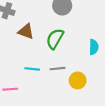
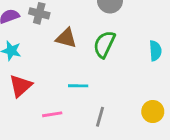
gray line: (58, 69) -> (100, 117), moved, turned -64
yellow circle: (78, 80) -> (153, 112), moved

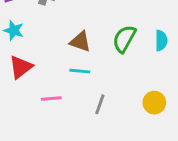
brown triangle: (66, 38) -> (80, 42), moved
green semicircle: (104, 44) -> (124, 39), moved

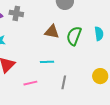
brown triangle: (80, 42) -> (52, 32), moved

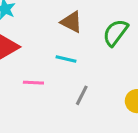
brown triangle: (52, 32) -> (71, 22), moved

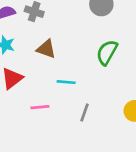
brown triangle: (71, 22) -> (46, 49), moved

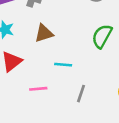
brown triangle: (46, 49) -> (44, 33), turned -36

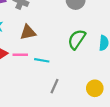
pink line: (38, 89) -> (20, 55), moved

